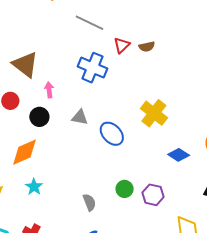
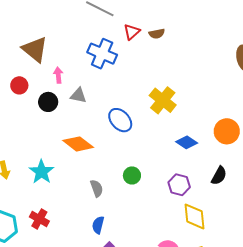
gray triangle: (80, 117) -> (78, 95), moved
orange diamond: (25, 152) -> (78, 144), moved, turned 60
cyan star: (34, 187) -> (41, 172), size x1.4
purple hexagon: (153, 195) -> (179, 185), moved

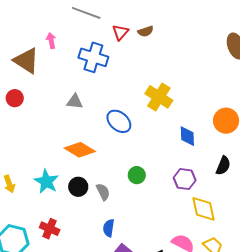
pink arrow: (58, 75) -> (51, 41), moved
black circle: (48, 102) -> (78, 187), moved
blue diamond: (187, 142) -> (187, 136), turned 60

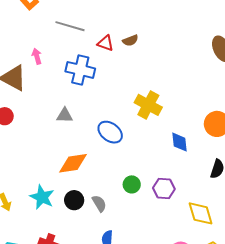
red triangle: (120, 32) -> (105, 43), turned -48
orange diamond: (80, 150) -> (73, 163), turned -36
purple hexagon: (185, 179) -> (164, 189), moved

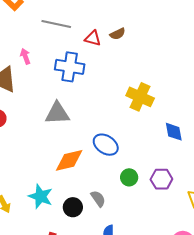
gray triangle: (65, 115) -> (57, 113), size x1.5
blue ellipse: (110, 132) -> (106, 145), moved
black circle: (74, 200) -> (73, 207), moved

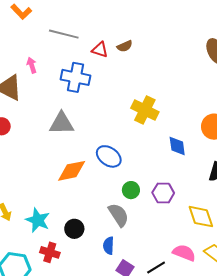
cyan star: (41, 196) -> (38, 220), moved
gray semicircle: (98, 199) -> (119, 215), moved, size x1.4
black circle: (73, 207) -> (74, 229), moved

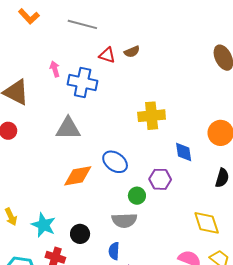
gray line: (64, 34) -> (82, 24), moved
pink arrow: (32, 65) -> (55, 69), moved
yellow cross: (145, 110) -> (152, 116), turned -32
purple hexagon: (163, 193) -> (160, 179), moved
gray semicircle: (119, 215) -> (124, 220), turned 120

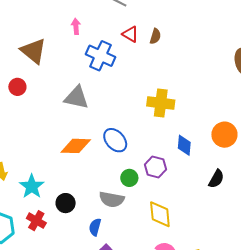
brown semicircle: (132, 52) -> (155, 36), turned -63
pink arrow: (55, 69) -> (76, 26), moved
yellow diamond: (207, 223) -> (160, 214), moved

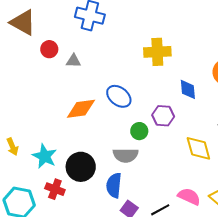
red circle: (17, 87) -> (49, 49), moved
gray triangle: (77, 97) -> (73, 61), size x0.6
black circle: (66, 203) -> (81, 167), size x1.5
yellow diamond: (160, 214) -> (198, 148), moved
blue semicircle: (95, 227) -> (114, 185), size x1.4

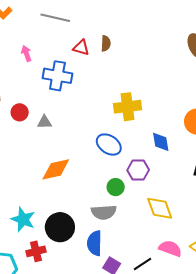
blue ellipse: (119, 96) -> (109, 145), moved
yellow diamond: (198, 148) -> (160, 208), moved
red cross: (55, 189) -> (36, 251), turned -30

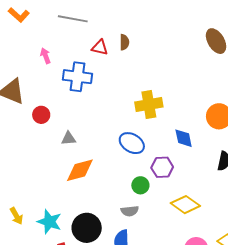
gray triangle: (45, 122) -> (69, 138), moved
yellow diamond: (160, 208) -> (185, 205), turned -32
gray semicircle: (104, 212) -> (130, 211), size x0.7

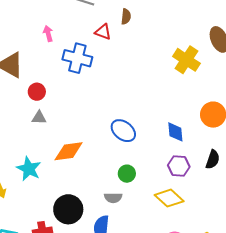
brown semicircle: (124, 42) -> (126, 17), moved
yellow cross: (149, 104) -> (186, 60), moved, turned 36
gray triangle: (69, 138) -> (39, 118), moved
purple hexagon: (162, 167) -> (179, 166), moved
cyan star: (49, 222) -> (29, 169), moved

